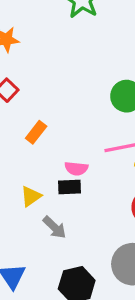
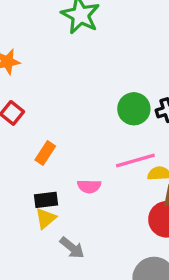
black rectangle: (69, 187) -> (46, 200), moved

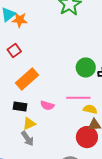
orange rectangle: (45, 153) -> (27, 79), size x1.6
yellow triangle: (46, 218) -> (29, 124), moved

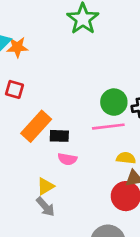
red square: (14, 50) -> (14, 89), turned -32
pink line: (78, 98) -> (108, 127), moved
black rectangle: (20, 106) -> (59, 136), moved

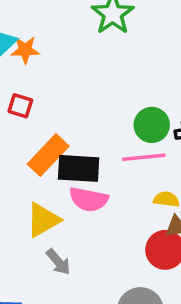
black rectangle: (59, 136) -> (79, 168), size x1.6
pink semicircle: (67, 159) -> (89, 199), size x1.5
yellow triangle: (45, 186) -> (43, 220), moved, size x1.5

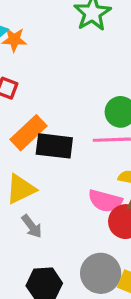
pink semicircle: (89, 199) -> (105, 201), moved

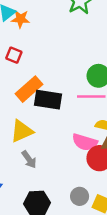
gray circle: (101, 273) -> (80, 196), size x0.6

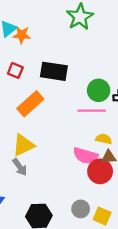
black rectangle: (48, 100) -> (54, 71), moved
gray arrow: (29, 159) -> (20, 167), moved

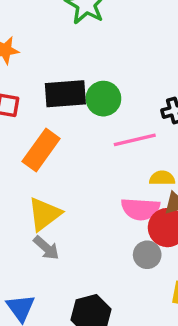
green circle: (99, 90) -> (103, 99), moved
gray circle: (81, 209) -> (147, 255), moved

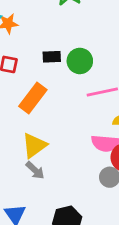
black rectangle: (65, 94) -> (52, 57), size x0.6

